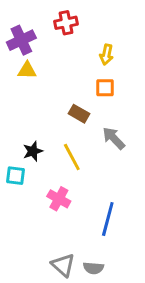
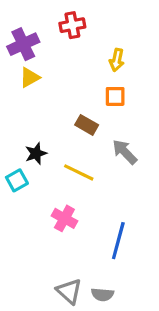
yellow triangle: (27, 70) -> (30, 77), turned -30
black star: (33, 151) -> (36, 153), moved
yellow line: (72, 157) -> (79, 172), turned -36
cyan square: (16, 176) -> (17, 180), moved, turned -36

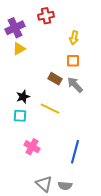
gray arrow: (125, 152) -> (75, 85), moved
cyan square: (17, 180) -> (20, 116), moved, turned 32
pink cross: (64, 218) -> (32, 147), moved

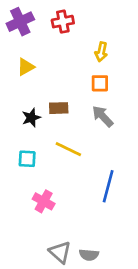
purple cross: (15, 28) -> (20, 22), moved
brown rectangle: (55, 79) -> (59, 108), moved, turned -32
black star: (23, 97) -> (31, 118), moved
blue line: (75, 152) -> (108, 186), moved

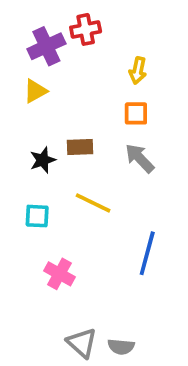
purple cross: (20, 22) -> (46, 46), moved

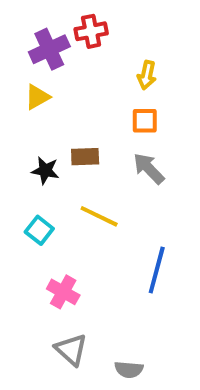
black star: (43, 160) -> (45, 171), turned 30
cyan square: (37, 216) -> (39, 230), turned 35
gray triangle: (82, 343) -> (71, 350), moved

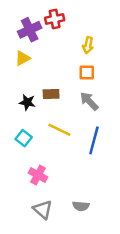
blue line: (157, 270) -> (94, 140), moved
gray semicircle: (129, 370) -> (81, 206), moved

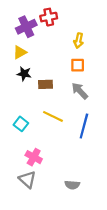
black star: (27, 102) -> (24, 74), moved
gray triangle: (43, 210) -> (27, 179), moved

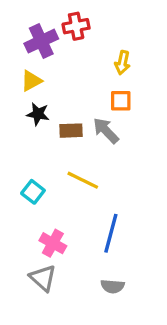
gray arrow: (80, 91) -> (106, 131), moved
blue line: (84, 126) -> (111, 233), moved

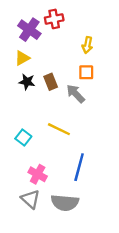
purple cross: (41, 41) -> (29, 30), turned -30
brown rectangle: (71, 131) -> (51, 82), moved, turned 70
gray semicircle: (112, 286) -> (65, 203), moved, size x1.6

